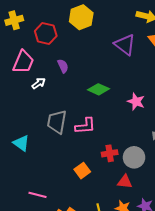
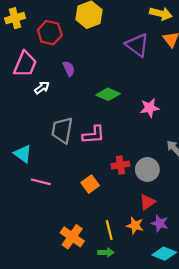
pink star: (136, 102) -> (150, 108), turned -30
red triangle: (125, 182) -> (147, 202), moved, turned -42
pink line: (38, 195) -> (41, 182), moved

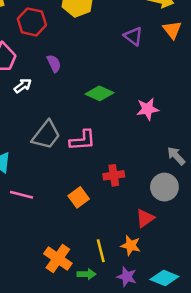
purple triangle: (137, 45) -> (133, 36), size x0.7
gray trapezoid: (62, 130) -> (46, 135), turned -152
gray circle: (147, 169) -> (164, 187), moved
purple star: (160, 223) -> (127, 277), moved
green arrow: (106, 252) -> (86, 274), moved

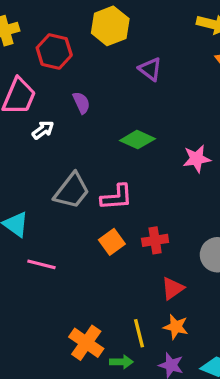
purple triangle: (133, 36) -> (150, 69), moved
orange square: (79, 197) -> (112, 242), moved
red triangle: (145, 218) -> (173, 288), moved

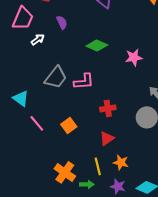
orange square: (112, 242) -> (69, 125), moved
pink line: (41, 264) -> (37, 123), turned 36
red triangle: (173, 288) -> (107, 138), moved

